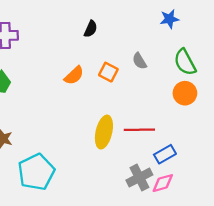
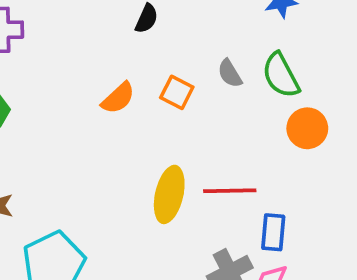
green semicircle: (185, 62) -> (281, 75), moved
blue rectangle: (165, 154) -> (273, 232), turned -55

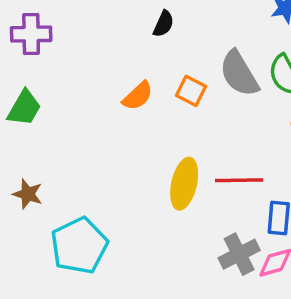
gray semicircle: (230, 73) -> (239, 74), size x1.8

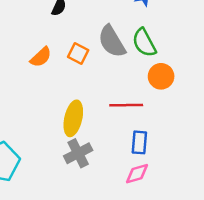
red line: (239, 180) -> (126, 105), moved
gray cross: (239, 254) -> (78, 153), moved

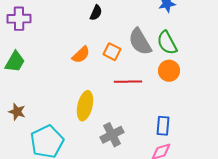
orange circle: (161, 76) -> (169, 71), moved
red line: (126, 105) -> (128, 82), moved
yellow ellipse: (73, 118) -> (85, 106), moved

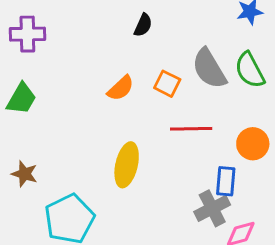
orange circle: (169, 71) -> (253, 144), moved
blue rectangle: (163, 126) -> (226, 181), moved
gray cross: (112, 135) -> (212, 208), moved

